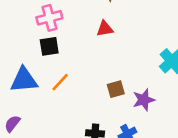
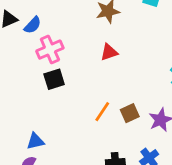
blue triangle: (24, 80) -> (35, 141), moved, size x0.6
orange line: (60, 82) -> (102, 112), moved

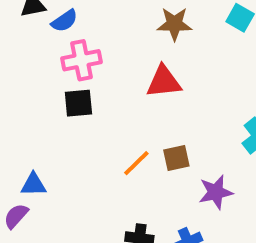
red triangle: (109, 52) -> (164, 82), size x1.4
brown square: (130, 113) -> (176, 158), moved

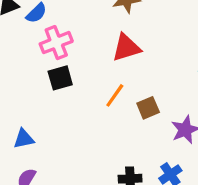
orange line: (136, 163) -> (115, 95), moved
blue triangle: (33, 185) -> (24, 139), moved

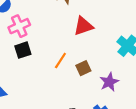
red triangle: (126, 48) -> (83, 26), moved

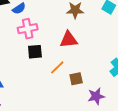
red triangle: (83, 26) -> (69, 40), moved
black square: (23, 50) -> (35, 52), moved

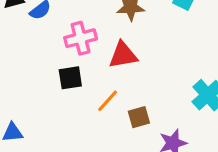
pink cross: (28, 29) -> (81, 38), moved

